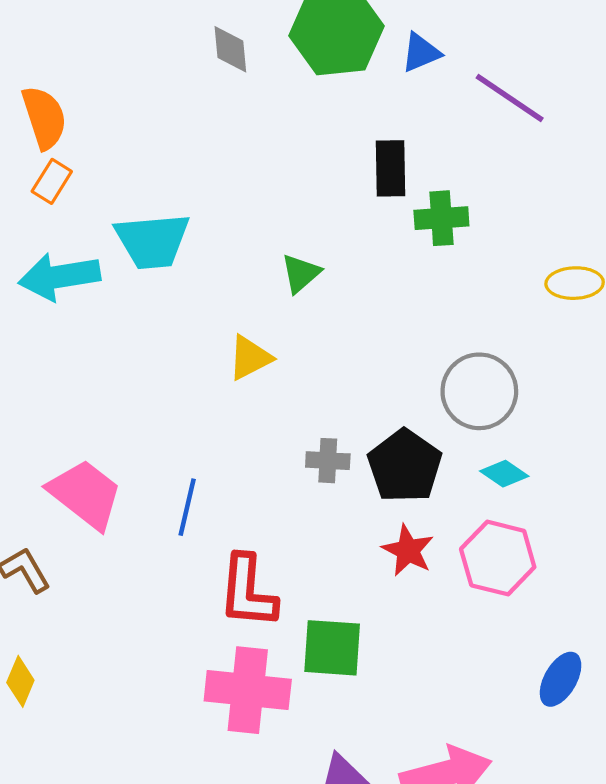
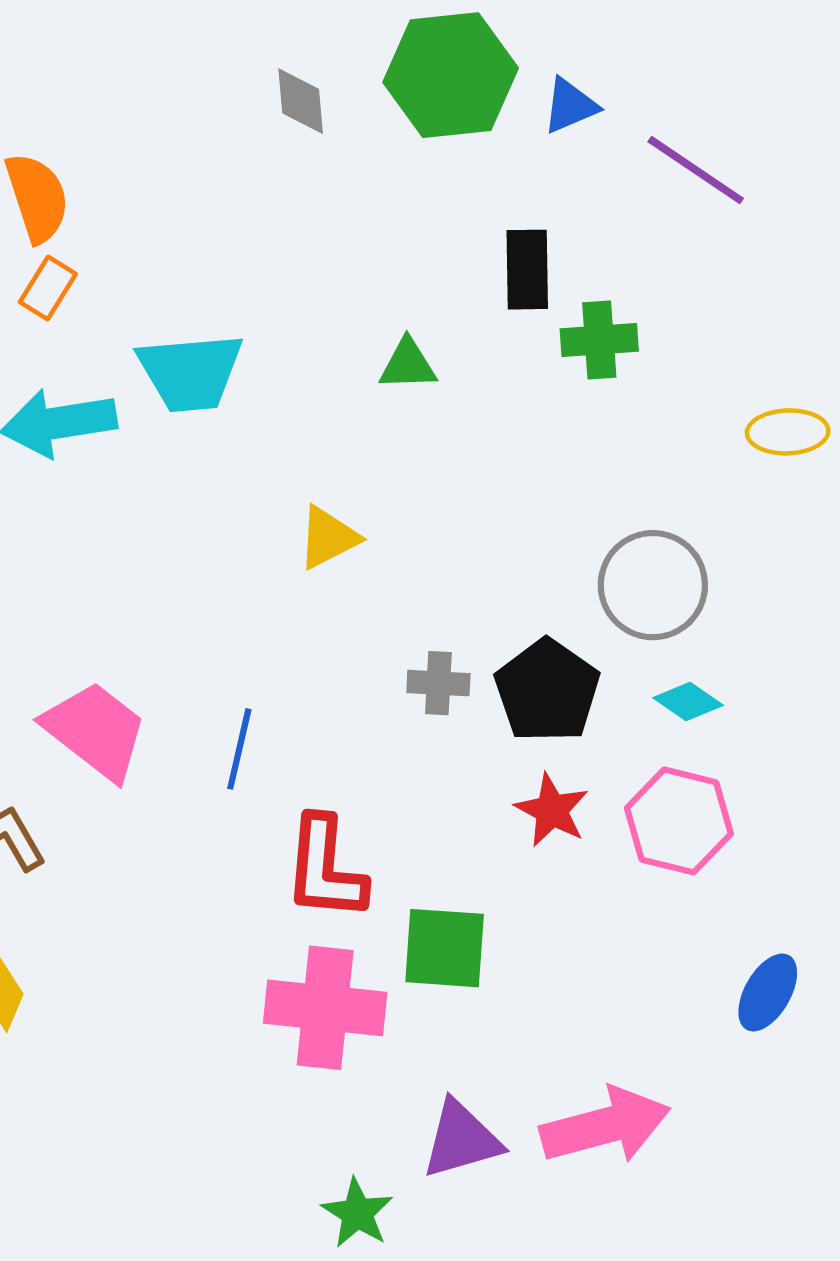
green triangle: (301, 273) -> (408, 365), moved, turned 39

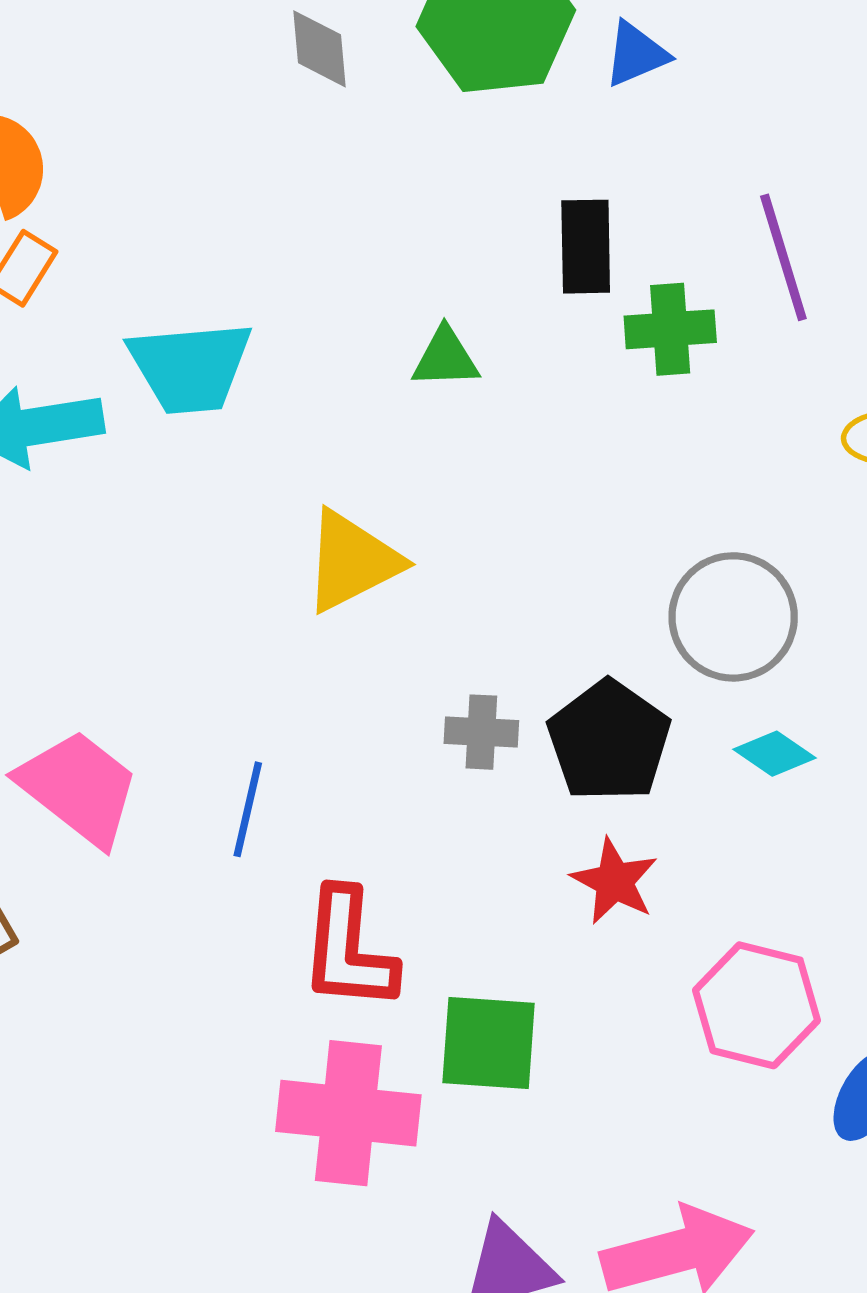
purple line: (696, 170) -> (783, 257), moved, turned 39
yellow triangle: (328, 538) -> (352, 561), size x1.4
pink hexagon: (679, 821) -> (756, 1005), moved

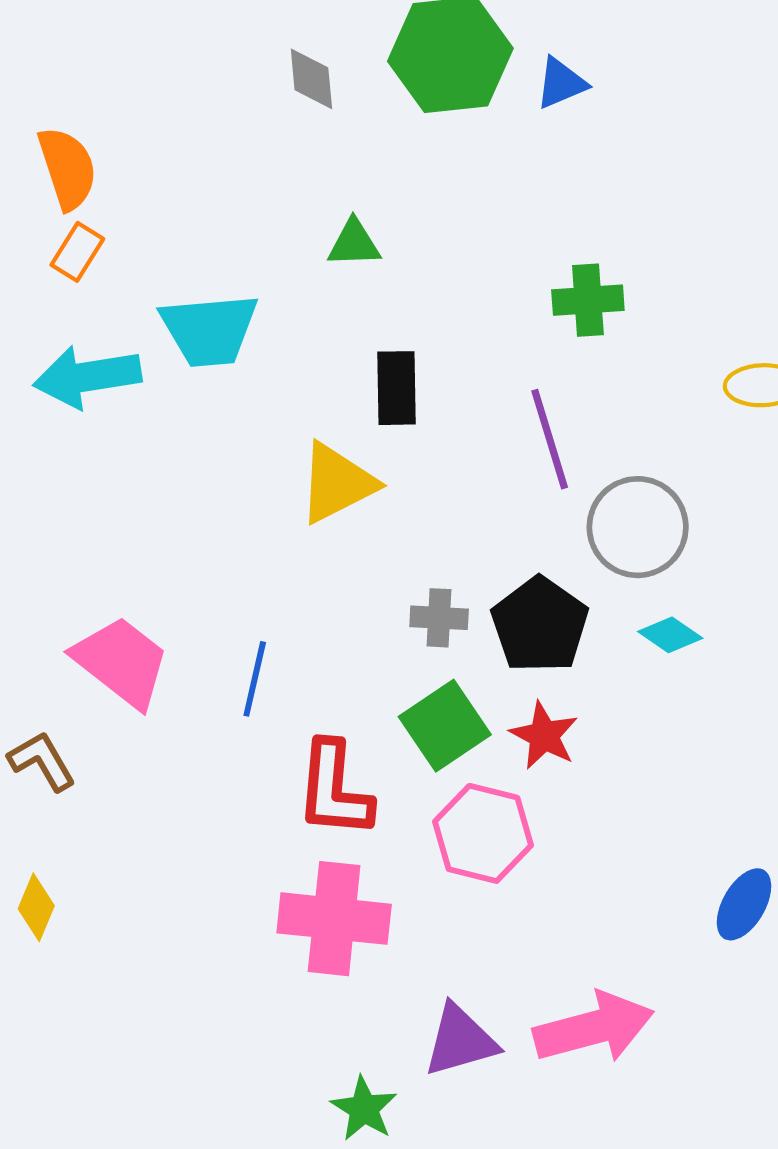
black rectangle: (586, 247) -> (396, 388), moved
purple line: (783, 257) -> (550, 439), moved
green triangle: (445, 358) -> (354, 243), moved
pink hexagon: (756, 1005) -> (483, 833), moved
green square: (489, 1043) -> (445, 726), moved, turned -38

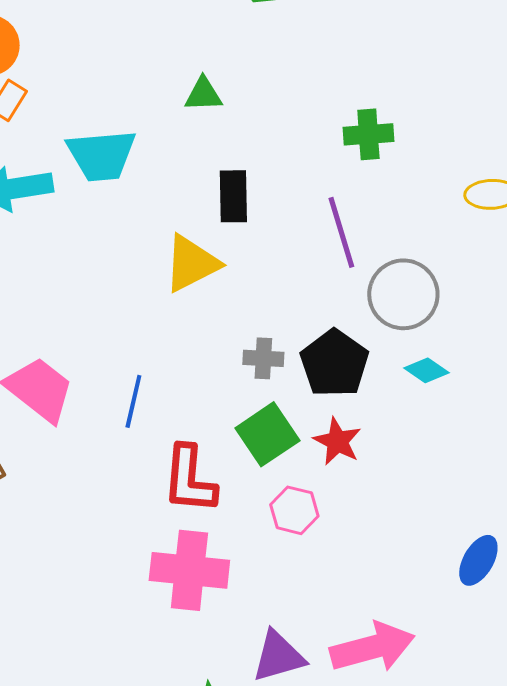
pink hexagon: (483, 833) -> (294, 510), size x0.7

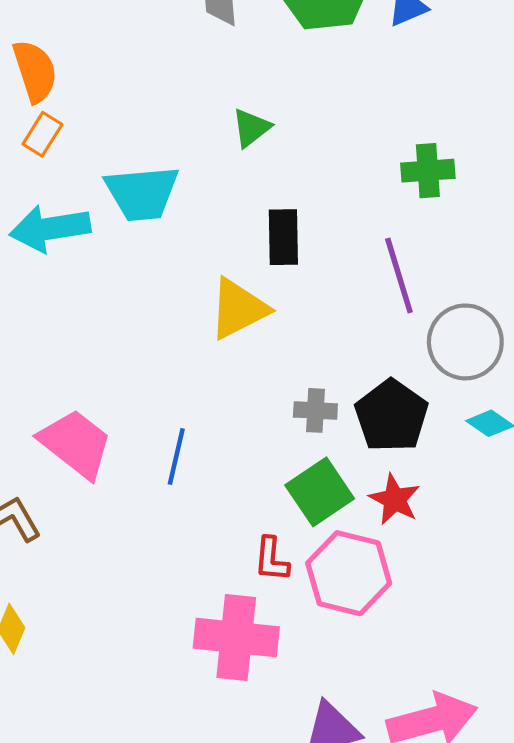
green triangle: (203, 94) -> (251, 128), turned -36
red L-shape: (189, 479) -> (272, 559), moved, size x0.6
pink hexagon: (294, 510) -> (349, 573), size x1.6

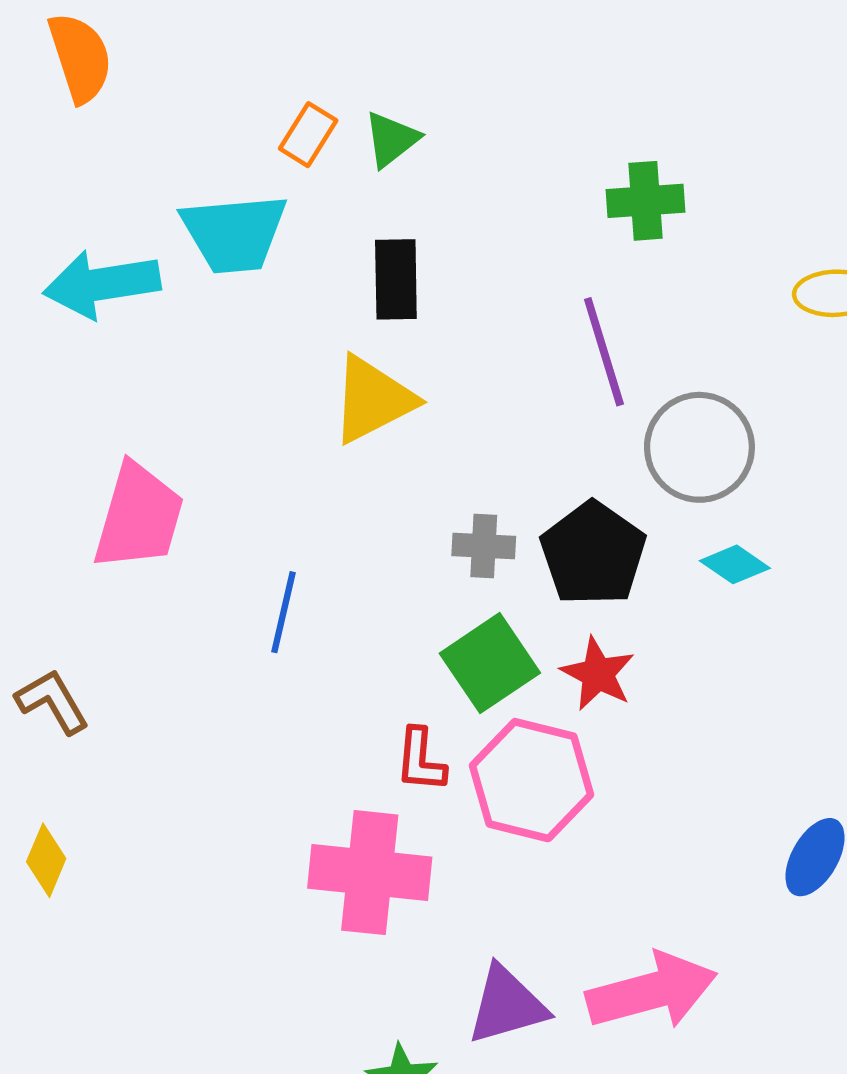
orange rectangle: (42, 134) -> (308, 135), moved
black rectangle: (283, 237) -> (396, 279), moved
pink trapezoid: (76, 444) -> (139, 517), moved, turned 68

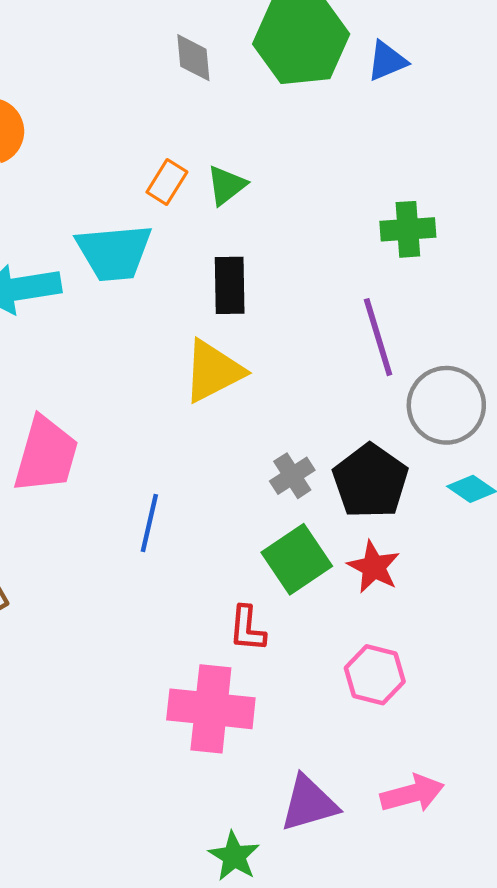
gray cross: (484, 546) -> (292, 476), turned -36
pink hexagon: (532, 780) -> (375, 675), moved, size x0.7
pink arrow: (652, 991) -> (412, 794), size x0.7

